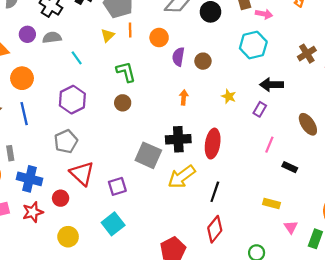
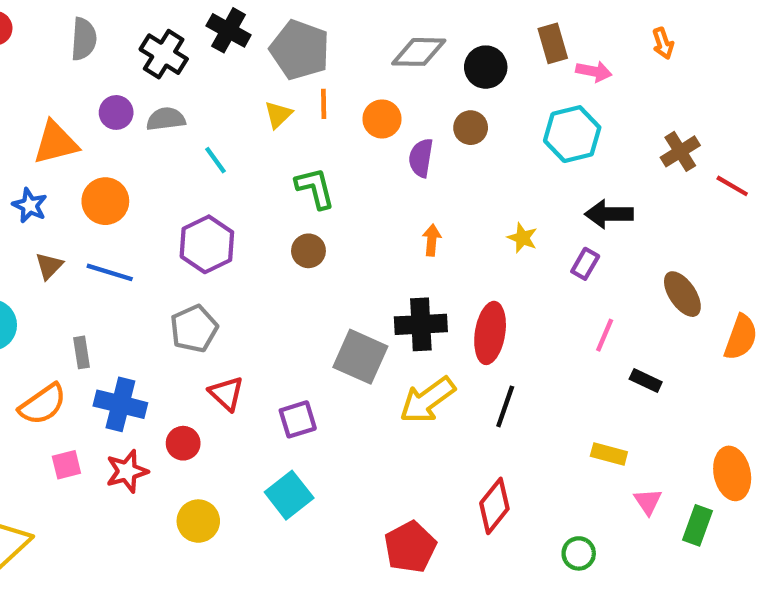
brown circle: (203, 61) -> (471, 128), moved
blue line: (24, 114) -> (110, 272), turned -60
red triangle: (82, 174) -> (226, 393), size x0.7
black line: (215, 192) -> (505, 406), moved

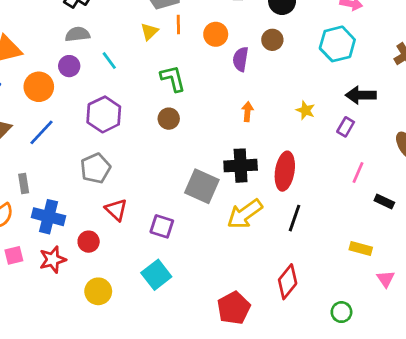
purple circle: (116, 112) -> (69, 66), moved
blue line: (110, 272) -> (42, 132), turned -64
purple square: (298, 419) -> (162, 226), turned 35

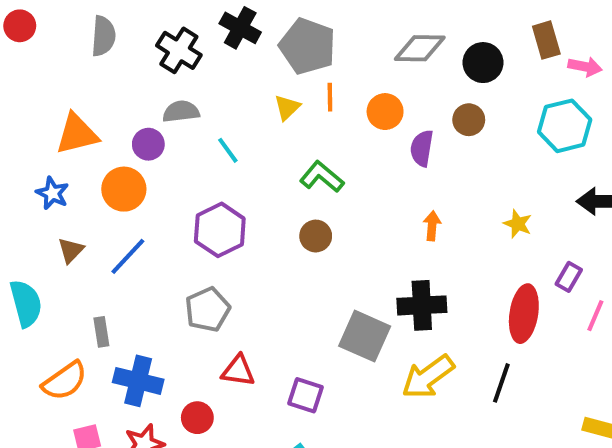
purple circle: (69, 66) -> (148, 144), moved
green L-shape: (173, 78) -> (322, 177), turned -36
purple rectangle: (346, 127) -> (569, 277), moved
red ellipse: (285, 171) -> (524, 314), moved
red triangle: (116, 210) -> (238, 371), turned -35

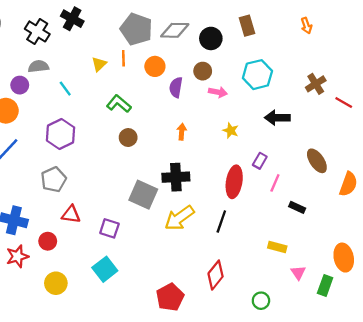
gray pentagon: (308, 46) -> (136, 29), moved
pink arrow: (585, 67) -> (218, 92), moved
brown circle: (316, 236) -> (128, 138), moved

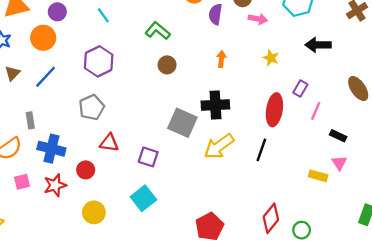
pink triangle: (298, 273) -> (339, 163), moved
red diamond: (216, 275) -> (271, 218), moved

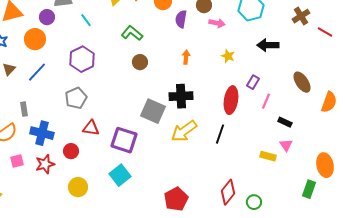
purple square: (148, 157) -> (124, 140), size x1.5

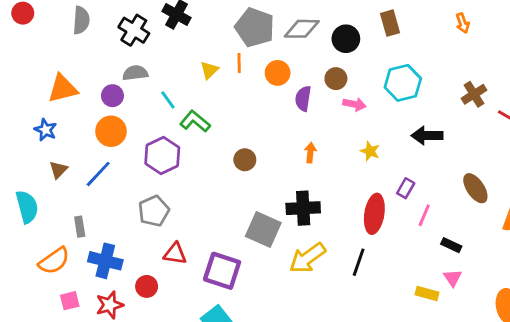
green L-shape: (132, 33) -> (195, 121), moved
orange circle: (35, 39) -> (111, 131), moved

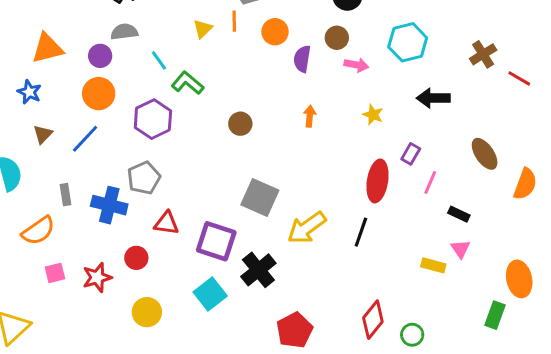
black cross: (303, 208) -> (258, 270), moved, turned -36
blue cross: (105, 261) -> (109, 205), moved

